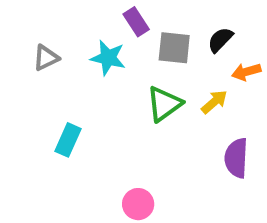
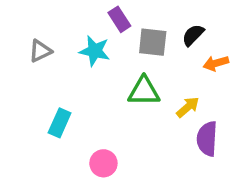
yellow arrow: (214, 102) -> (188, 107), moved
green triangle: (164, 104) -> (144, 91), turned 36
pink circle: (138, 204) -> (103, 163), moved

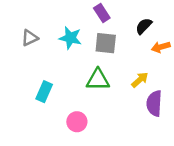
purple rectangle: (119, 19) -> (102, 13), moved
gray square: (153, 42) -> (106, 43), moved
green triangle: (144, 91) -> (98, 80), moved

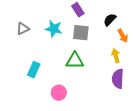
orange arrow: (161, 47) -> (123, 36), turned -104
yellow arrow: (140, 80) -> (116, 56), moved, turned -64

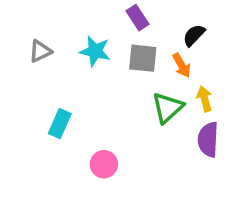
orange arrow: (123, 36) -> (182, 65), moved
green triangle: (75, 61) -> (167, 108), moved, turned -42

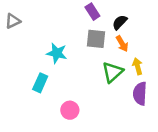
black semicircle: (194, 35) -> (120, 22), moved
gray triangle: (40, 51) -> (13, 21), moved
cyan star: (95, 51) -> (57, 53), moved

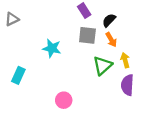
cyan rectangle: (40, 83) -> (18, 75), moved

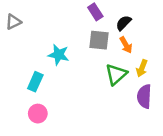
yellow arrow: (125, 60) -> (142, 68), turned -144
cyan rectangle: (18, 75) -> (35, 82), moved
pink circle: (64, 100) -> (38, 114), moved

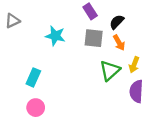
cyan star: (59, 55) -> (55, 36), moved

